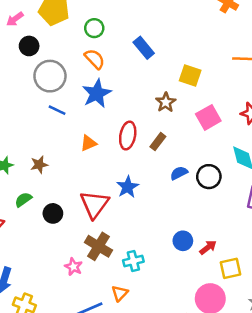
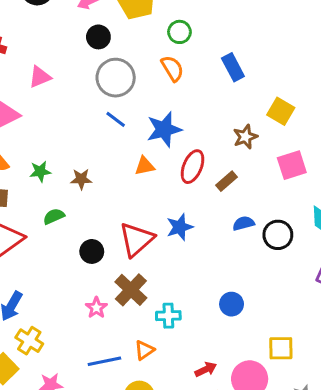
blue star: (97, 93) -> (164, 129), moved
black circle: (53, 213) -> (92, 251), moved
red arrow: (208, 247) -> (206, 369), moved

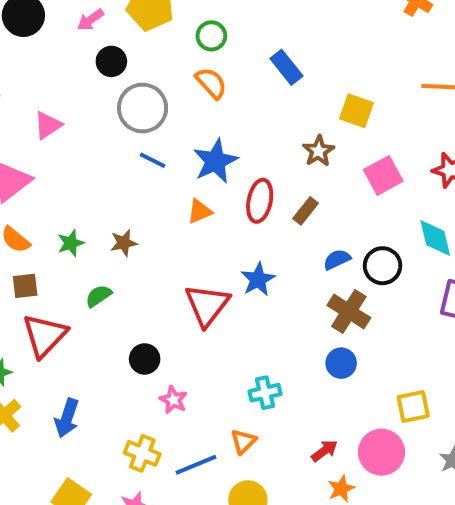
black circle: (92, 251) -> (145, 359), moved
brown cross: (131, 290) -> (349, 311), moved
yellow cross: (29, 341) -> (142, 453), moved

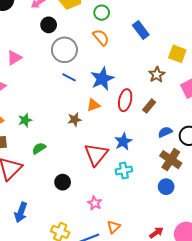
brown star: (124, 243) -> (75, 119), moved
cyan cross: (265, 393) -> (124, 170), moved
pink star: (173, 400) -> (95, 203), moved

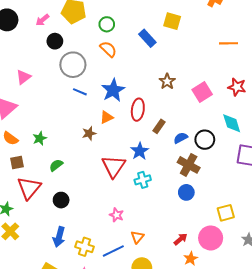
yellow square: (177, 54) -> (172, 21), moved
brown rectangle: (149, 106) -> (159, 126), moved
black circle: (63, 182) -> (61, 200), moved
blue arrow: (21, 212) -> (59, 237), moved

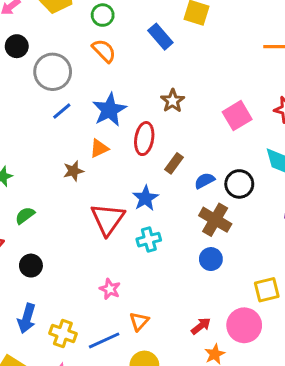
black circle: (55, 41) -> (17, 46), moved
brown star: (167, 81) -> (173, 101), moved
blue line: (80, 92) -> (62, 111), turned -64

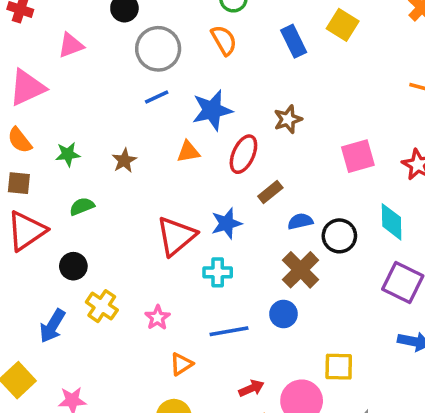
brown star: (73, 171) -> (124, 160), moved, turned -30
yellow cross: (63, 333) -> (102, 306), moved
blue line: (104, 340) -> (229, 331), moved

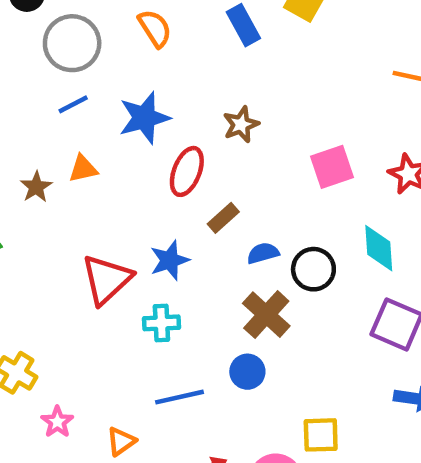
orange triangle: (188, 152) -> (83, 169), moved
pink star: (157, 318) -> (57, 422), moved

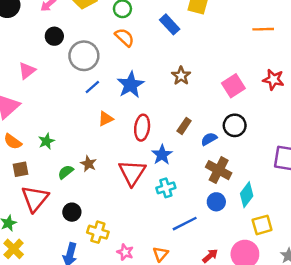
red ellipse: (187, 171) -> (142, 128), moved
brown star: (36, 187) -> (89, 164), moved
cyan diamond: (379, 248) -> (247, 195), moved, turned 55
black circle: (313, 269) -> (235, 125), moved

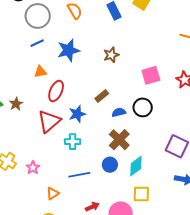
red ellipse: (142, 128) -> (56, 91), moved
pink star: (125, 252) -> (33, 168), moved

